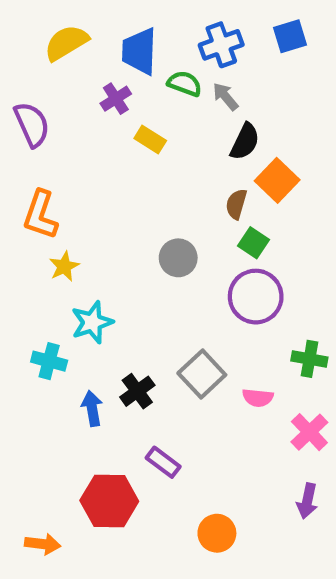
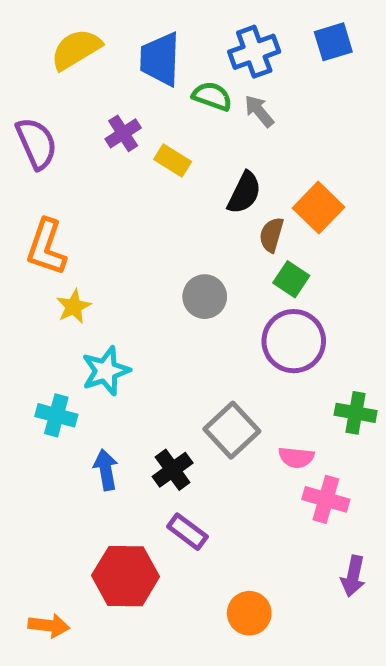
purple cross: (116, 99) -> (123, 133), moved
black semicircle: (245, 142) -> (244, 193), moved
black cross: (137, 391) -> (173, 470), moved
pink cross: (309, 432) -> (326, 499), moved, turned -30

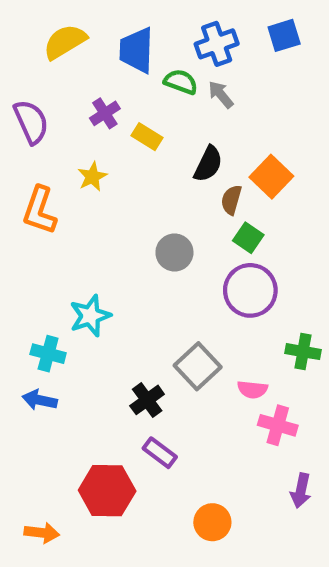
yellow star: (74, 306) -> (92, 177), moved
blue arrow: (106, 470) -> (40, 400), moved, turned -68

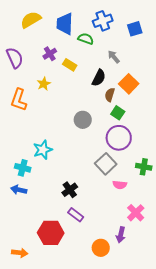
blue square: (284, 35) -> (135, 29), moved
gray arrow: (221, 94) -> (114, 57), moved
gray square: (198, 366) -> (106, 164), moved
pink cross: (278, 425) -> (136, 213), moved, turned 30
purple arrow: (301, 491) -> (121, 235), moved

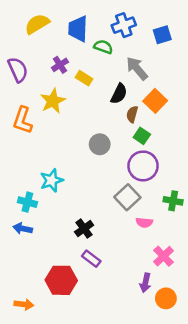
gray arrow: (114, 57) -> (137, 68), size x1.5
yellow star: (44, 84) -> (53, 101), size x1.5
orange circle: (101, 248) -> (166, 298), moved

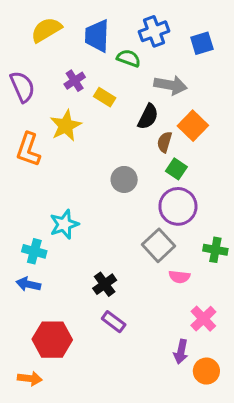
gray arrow: (137, 68) -> (170, 85), turned 140
red hexagon: (61, 280) -> (52, 340), moved

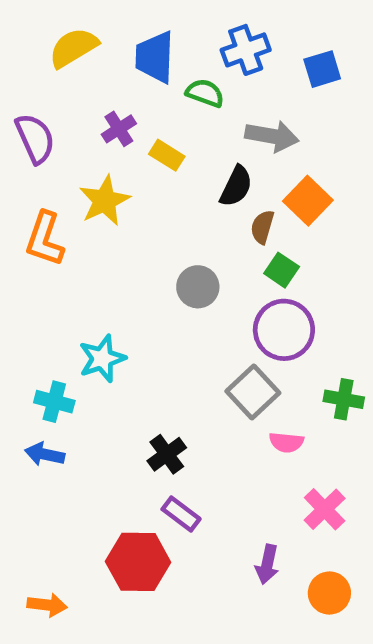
red hexagon: (52, 340) -> (138, 562), moved
purple arrow: (181, 352) -> (267, 564), moved

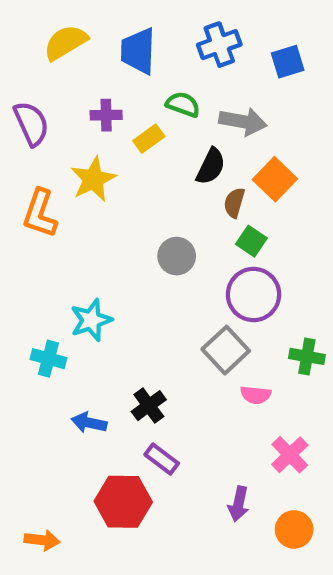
green semicircle: (205, 93) -> (183, 104), moved
purple cross: (119, 129) -> (106, 115), turned 32
yellow rectangle: (167, 155) -> (149, 139), turned -68
blue arrow: (45, 454) -> (89, 423), moved

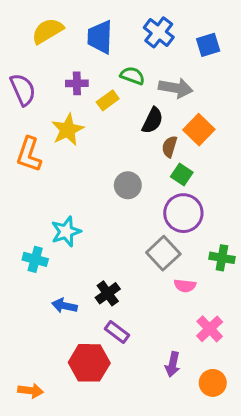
blue cross: (219, 45) -> (159, 32), turned -32

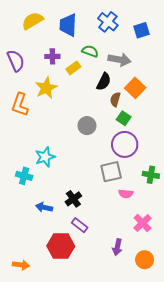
gray square: (163, 253) -> (111, 172), turned 30

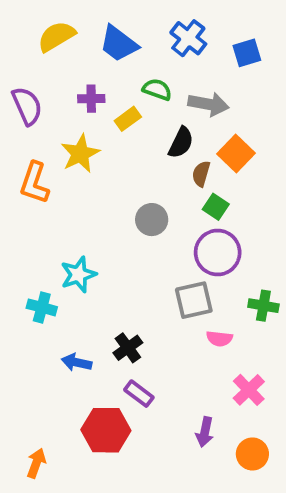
blue trapezoid: (68, 25) -> (119, 44), turned -55
orange arrow: (21, 265) -> (36, 463), turned -77

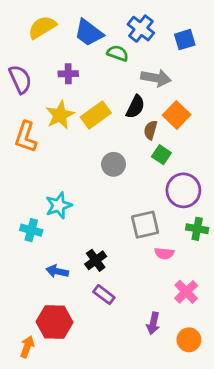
green semicircle: (157, 89) -> (118, 53), moved
yellow rectangle: (128, 119) -> (96, 115), moved, size x1.5
purple circle: (218, 253) -> (183, 190), moved
red hexagon: (106, 430) -> (55, 322), moved

